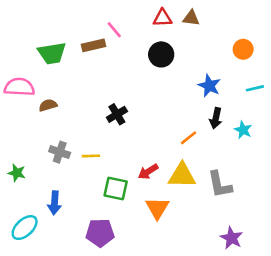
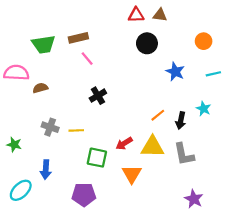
pink line: (114, 30) -> (87, 59), moved
black circle: (161, 54) -> (147, 43), moved
black arrow: (216, 118) -> (181, 121), moved

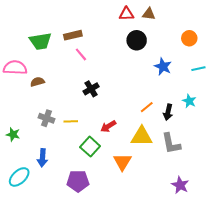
red arrow: (124, 143) -> (108, 126), moved
green square: (97, 158) -> (90, 147), turned 30

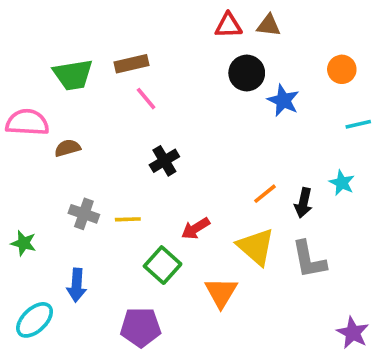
blue star: (163, 67) -> (283, 100), moved
yellow triangle: (142, 136) -> (256, 247), turned 40
purple star: (180, 185) -> (353, 333), moved

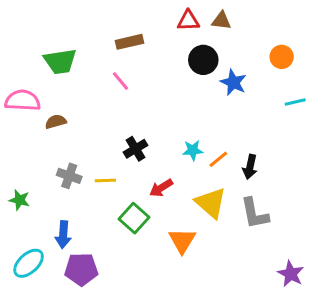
brown rectangle: (131, 64) -> (129, 42), moved
black cross: (164, 161) -> (136, 149), moved
cyan star: (342, 183) -> (193, 150), moved, turned -30
purple pentagon: (141, 327) -> (81, 269), moved

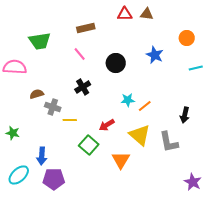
black circle: (203, 60) -> (116, 63), moved
brown semicircle: (56, 122) -> (37, 94), moved
black cross: (136, 149) -> (83, 87), moved
black arrow: (250, 167) -> (185, 115), moved
gray cross: (69, 176) -> (53, 107), moved

